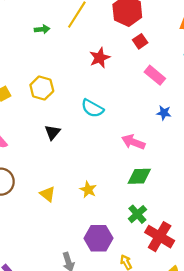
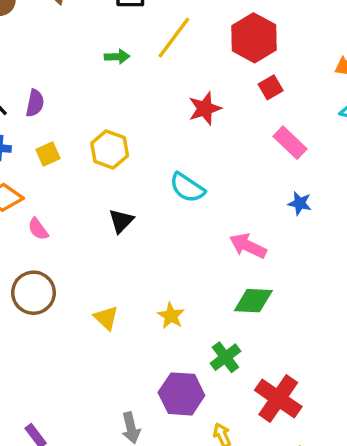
green cross: (137, 214) -> (225, 357), moved

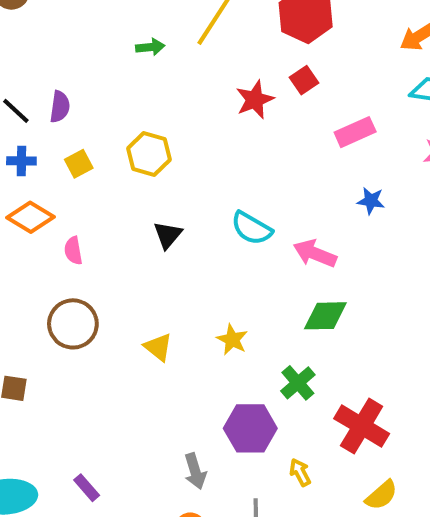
red square: (271, 87) -> (304, 80), moved
pink rectangle: (290, 143) -> (355, 132), turned -64
cyan semicircle: (187, 188) -> (252, 228), moved
pink semicircle: (38, 229) -> (73, 251), turned 30

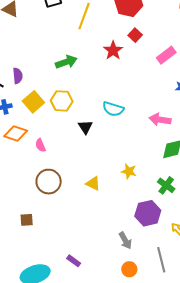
green arrow: (150, 47) -> (66, 62), moved, size x1.5
yellow hexagon: (149, 154) -> (62, 101), moved
yellow square: (79, 164) -> (33, 102), size x1.5
cyan semicircle: (252, 228) -> (113, 109), moved

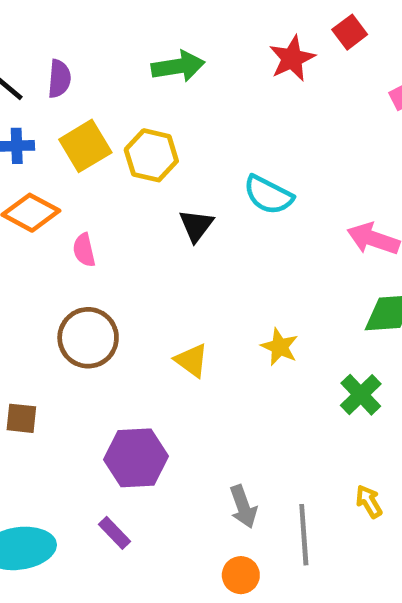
purple hexagon: (148, 213) -> (136, 458), moved
gray line: (161, 260) -> (304, 535), moved

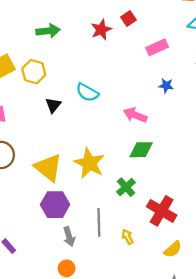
yellow star: (280, 347) -> (89, 163), size x1.8
yellow triangle: (191, 360) -> (48, 168), size x1.8
purple hexagon: (136, 458) -> (55, 205), moved
gray line: (304, 535) -> (99, 222), moved

